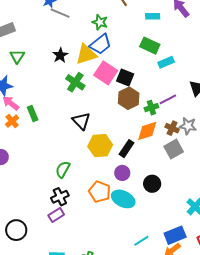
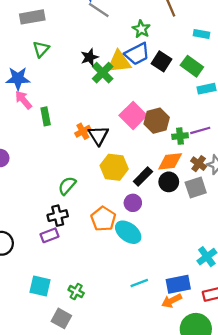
pink square: (106, 73) -> (133, 115), moved
black square: (125, 77) -> (161, 61), moved
green cross: (75, 82) -> (103, 73), moved
orange cross: (12, 121) -> (83, 131), moved
black circle: (152, 184) -> (169, 182), moved

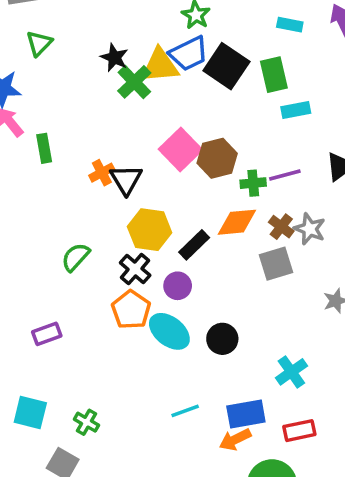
black star: (89, 57) -> (114, 58), turned -30
black square: (161, 61) -> (226, 66), size x1.4
green rectangle: (192, 66) -> (274, 75), turned 40
black circle: (169, 182) -> (222, 339), moved
black cross: (58, 216) -> (135, 269), moved, turned -36

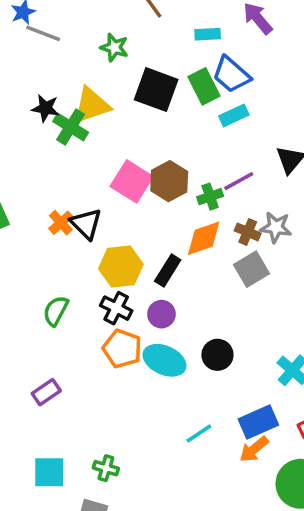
blue trapezoid: (189, 54) -> (231, 75), moved, turned 81

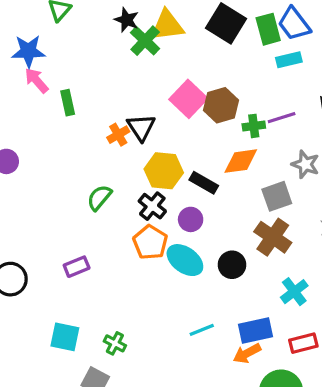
orange cross: (61, 223) -> (118, 135), moved
brown cross: (248, 232) -> (273, 237), moved, size x1.6
black rectangle: (168, 271) -> (204, 183), turned 76

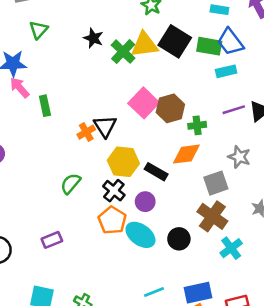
yellow triangle: (167, 25) -> (145, 45), moved
green rectangle: (268, 29) -> (209, 46), turned -65
green cross: (145, 41) -> (123, 52), moved
purple line: (282, 118) -> (234, 110), moved
cyan cross: (294, 292) -> (231, 248), moved

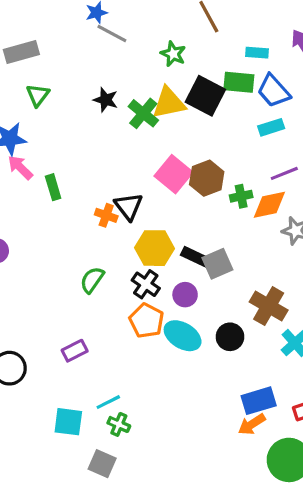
green rectangle: (209, 46) -> (239, 82), moved
orange cross: (86, 132) -> (106, 215), turned -36
orange diamond: (186, 154) -> (269, 205), moved
gray square: (216, 183) -> (217, 264), moved
cyan line: (154, 292) -> (108, 402), moved

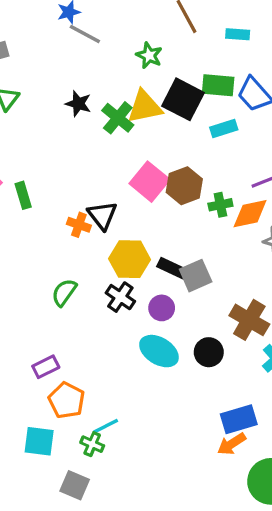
cyan rectangle: (257, 53) -> (238, 34), moved
cyan rectangle: (271, 127) -> (224, 128), moved
orange pentagon: (147, 321) -> (67, 400), moved
cyan line: (108, 402) -> (106, 426), moved

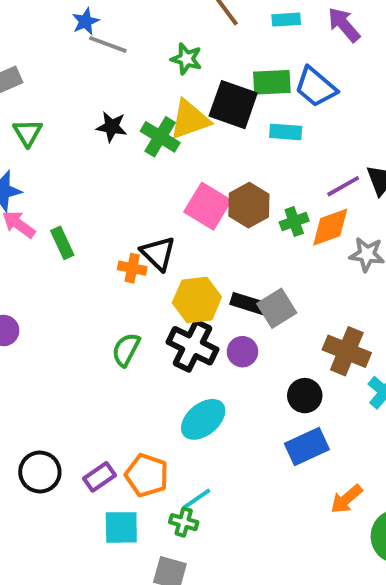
cyan rectangle: (224, 128) -> (286, 132), turned 30
black cross: (120, 297) -> (193, 346), size x1.4
cyan ellipse: (159, 351) -> (203, 419), moved, turned -63
purple rectangle: (46, 367) -> (100, 477), moved
blue rectangle: (239, 419) -> (307, 447), moved

